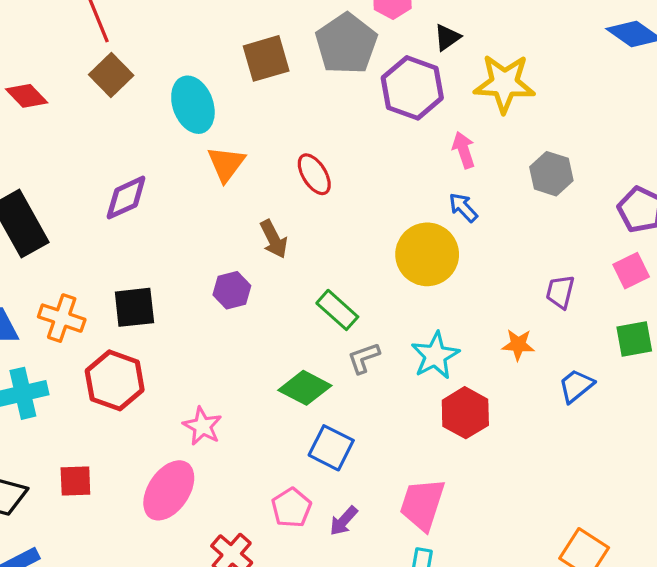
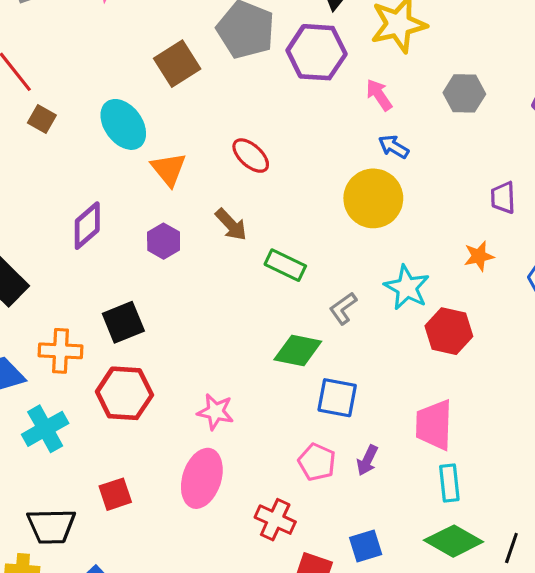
brown square: (111, 75) -> (42, 119), size x0.7
purple hexagon: (232, 290) -> (164, 241), moved
green rectangle: (337, 310) -> (285, 265), moved

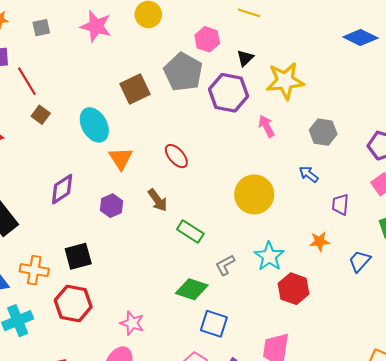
blue arrow: (394, 147) -> (309, 174), moved

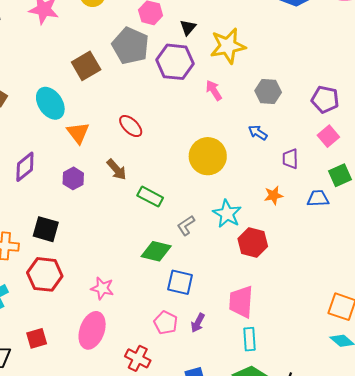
black square: (78, 256) -> (46, 229), turned 36
blue trapezoid: (360, 261) -> (318, 198), moved, turned 50

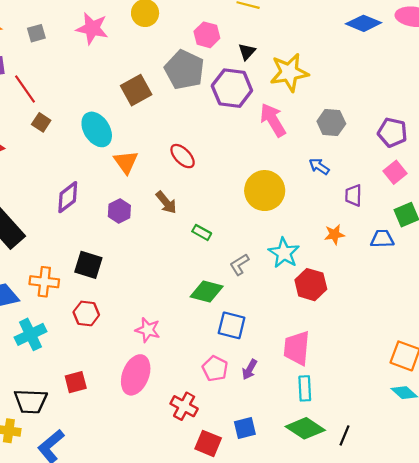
pink arrow: (214, 90) -> (273, 120), size x1.5
green rectangle: (150, 197) -> (202, 232), size x0.7
red hexagon: (45, 274) -> (86, 313), size x0.7

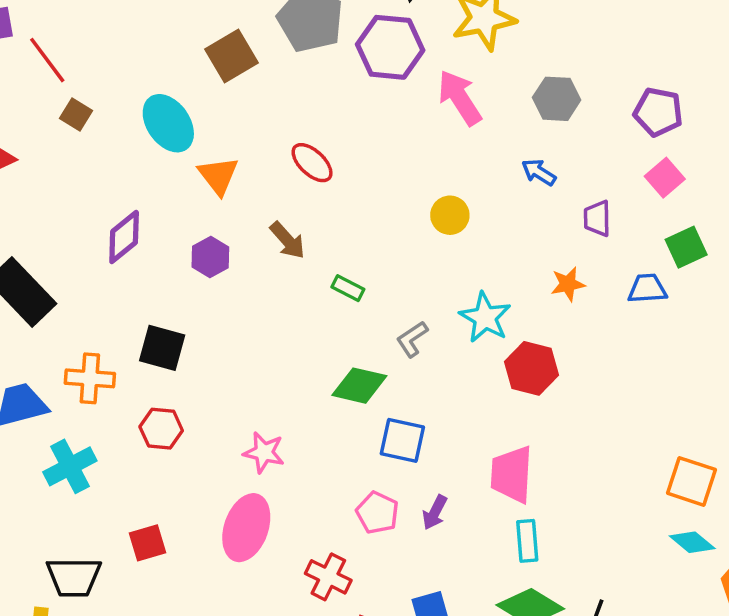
yellow circle: (265, 191) -> (450, 215), size x0.6

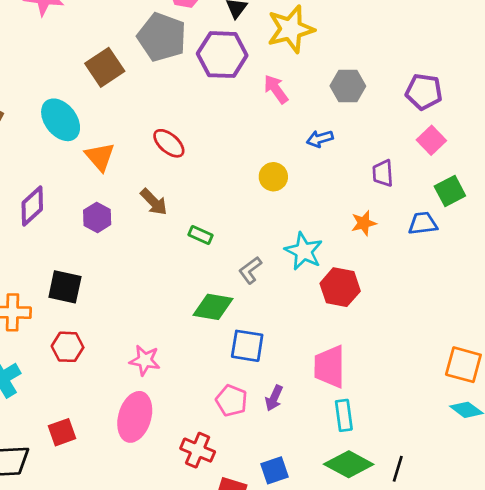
pink arrow: (460, 98) -> (276, 89), size x0.7
blue arrow: (539, 172) -> (320, 139), moved, turned -45

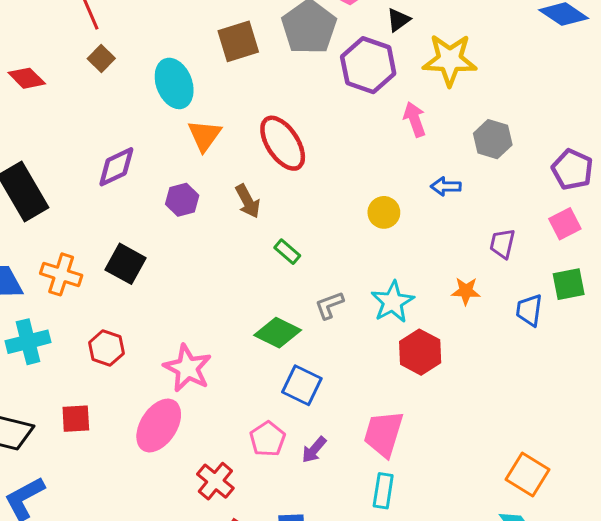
red ellipse: (169, 143) -> (283, 143), size x1.5
blue trapezoid: (423, 223) -> (529, 310), turned -92
red hexagon: (68, 347) -> (106, 348), moved
pink star: (145, 360) -> (187, 368), size x1.4

